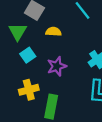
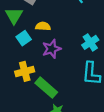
yellow semicircle: (53, 32) -> (43, 26), moved
green rectangle: (51, 107) -> (46, 88), turned -60

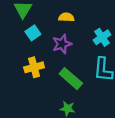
yellow semicircle: (43, 26) -> (66, 17), moved
green rectangle: (46, 88) -> (71, 79), moved

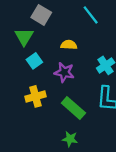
purple star: (62, 44) -> (64, 72), turned 30

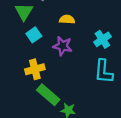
green rectangle: (73, 108) -> (48, 95), moved

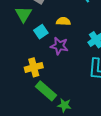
cyan square: (34, 35) -> (41, 32), moved

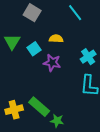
green triangle: (24, 14) -> (12, 42), moved
yellow cross: (34, 67) -> (14, 110), moved

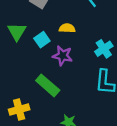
green rectangle: (39, 107) -> (48, 85), moved

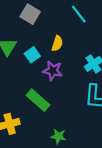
yellow semicircle: (67, 28) -> (57, 44), turned 105

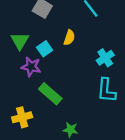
purple star: (53, 71) -> (31, 67), moved

